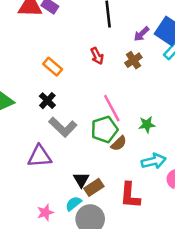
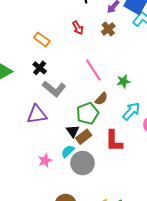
green pentagon: (104, 129) -> (88, 113), moved
cyan arrow: (154, 161) -> (131, 111), turned -30

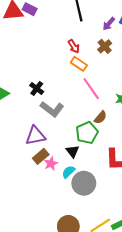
orange rectangle: (42, 39) -> (79, 64), moved
brown rectangle: (84, 137) -> (41, 156), moved
pink star: (45, 161) -> (51, 164), moved

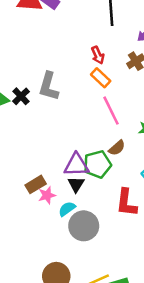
black cross: (37, 88) -> (21, 96), moved
gray L-shape: (52, 109) -> (49, 86), moved, turned 60
purple triangle: (36, 136) -> (76, 165), moved

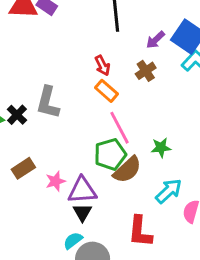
brown semicircle: (117, 148) -> (127, 170), size x1.5
green pentagon: (97, 164) -> (110, 154), moved
brown rectangle: (36, 184) -> (23, 168), moved
pink star: (47, 195) -> (55, 181), moved

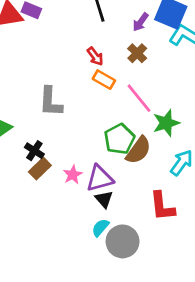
black cross: (17, 115) -> (34, 151), moved
pink line: (119, 128) -> (139, 98), moved
green star: (161, 148) -> (166, 123), size x1.4

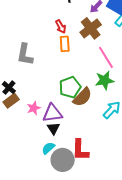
brown cross: (137, 53) -> (91, 28), size x1.5
orange rectangle: (104, 80) -> (65, 44), turned 49
pink line: (139, 98) -> (106, 57), moved
red L-shape: (162, 206) -> (80, 150), moved

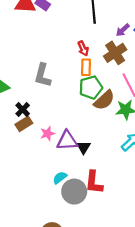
green pentagon: (70, 87) -> (91, 87), moved
brown semicircle: (82, 97) -> (104, 100), moved
black triangle: (53, 128) -> (84, 147), moved

